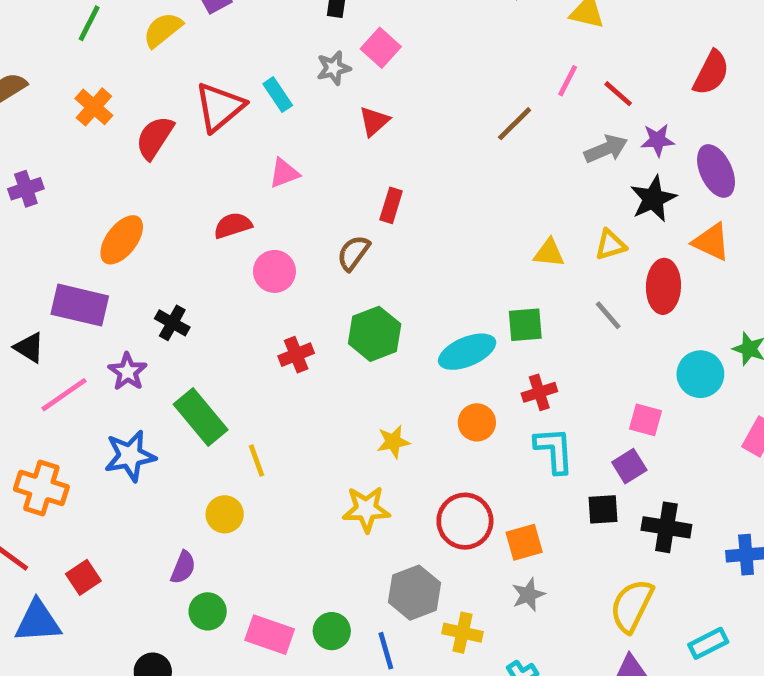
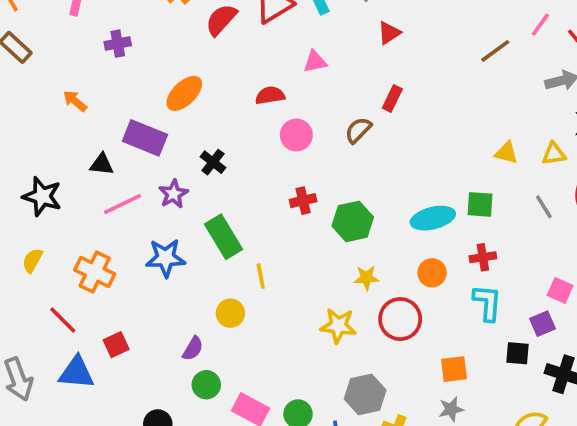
green hexagon: (375, 334) -> (353, 221), moved
black triangle: (29, 348) -> (102, 164), turned -35
red circle: (465, 521) -> (400, 319), moved

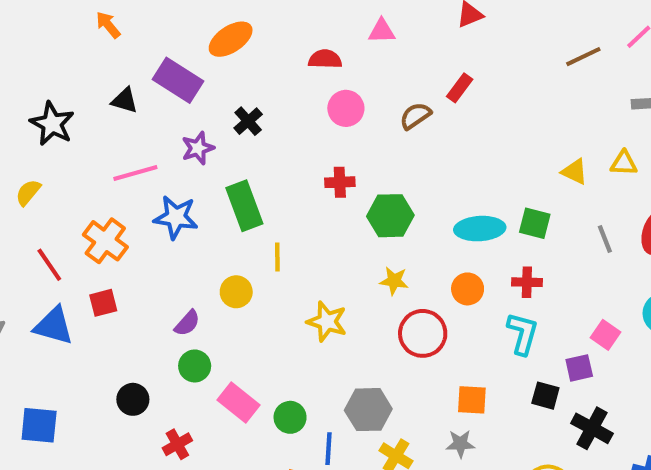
yellow triangle: (554, 154) -> (624, 163), moved
pink line: (123, 204) -> (135, 173), moved
orange cross: (95, 272) -> (105, 241), moved
yellow star: (338, 326) -> (327, 322), moved

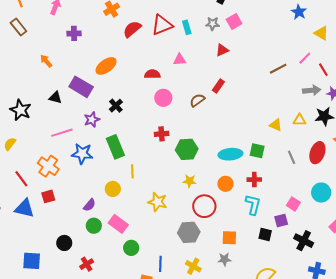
pink rectangle: (238, 402) -> (118, 224), moved
gray hexagon: (368, 410) -> (189, 232), moved
green circle: (290, 417) -> (131, 248), moved
blue square: (39, 425) -> (32, 261), moved
black cross: (592, 428) -> (304, 241), moved

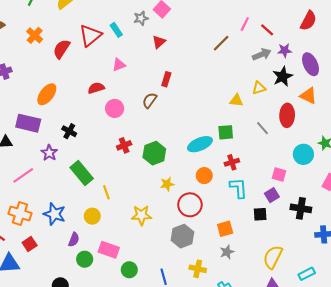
blue star: (82, 154) -> (54, 214), moved, turned 30

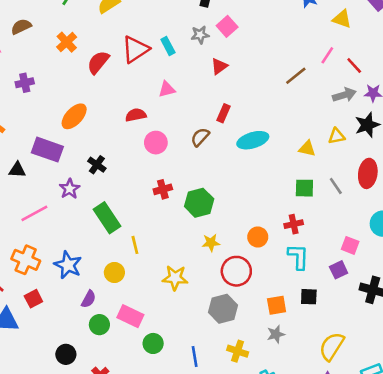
green square: (226, 132) -> (304, 188), moved
cyan ellipse: (200, 144) -> (253, 140), moved
black square: (260, 214) -> (309, 297), moved

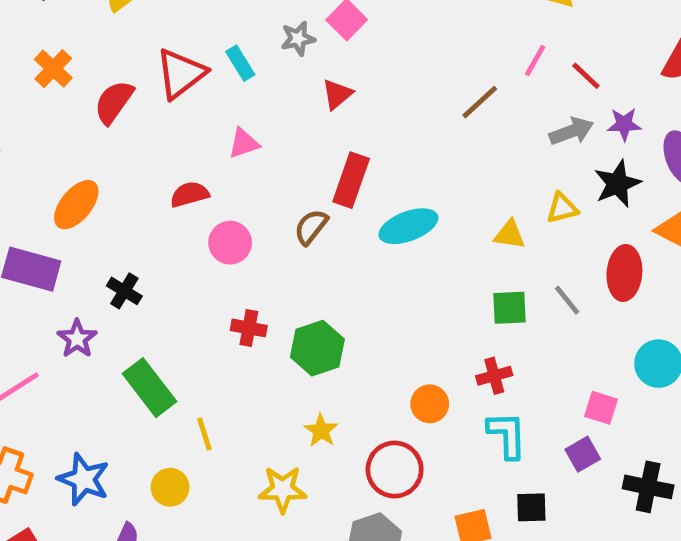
red rectangle: (223, 113) -> (351, 180), size x1.5
red cross: (163, 189) -> (249, 328), turned 30
yellow star: (211, 243) -> (321, 431), moved, turned -30

